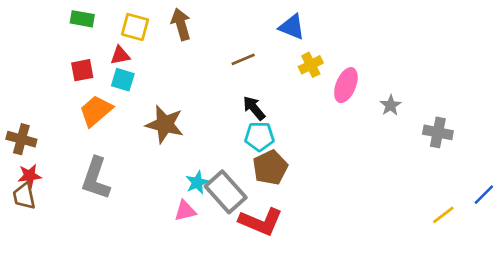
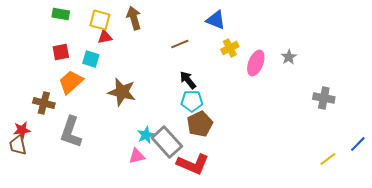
red triangle: (120, 55) -> (105, 37), moved
gray star: (391, 105) -> (289, 57), moved
brown cross: (21, 139) -> (44, 103), moved

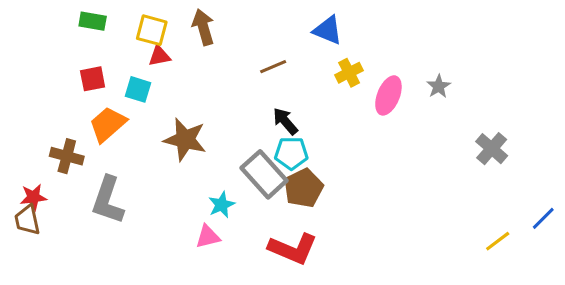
gray cross: (324, 98) -> (492, 149), turned 30
gray rectangle: (167, 142) -> (264, 174), moved

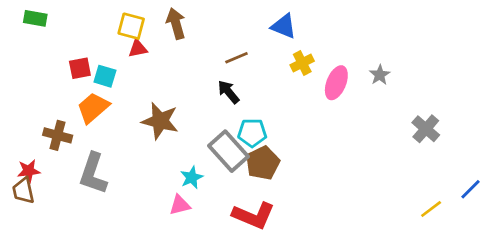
green rectangle: (93, 21) -> (35, 18), moved
cyan square: (138, 89) -> (105, 76), moved
black arrow: (285, 121) -> (229, 92), moved

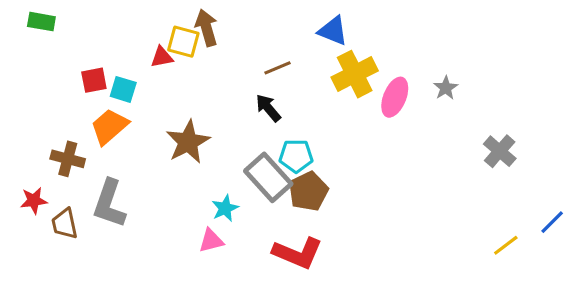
yellow square: (131, 26) -> (183, 42), moved
yellow cross: (302, 63) -> (355, 74), size x1.6
brown star: (160, 121) -> (188, 142), turned 30
brown trapezoid: (23, 191) -> (65, 224), moved

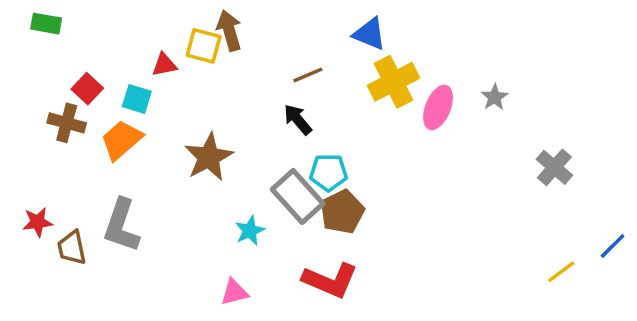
red triangle: (162, 57) -> (164, 65), moved
red square: (94, 80) -> (87, 89), moved, turned -36
brown cross: (68, 159) -> (67, 123), moved
pink triangle: (211, 241) -> (234, 292), moved

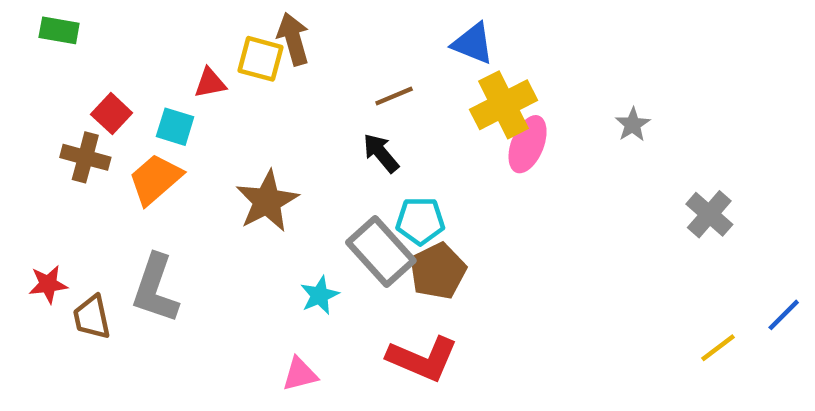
pink ellipse: (438, 107) -> (528, 144), moved

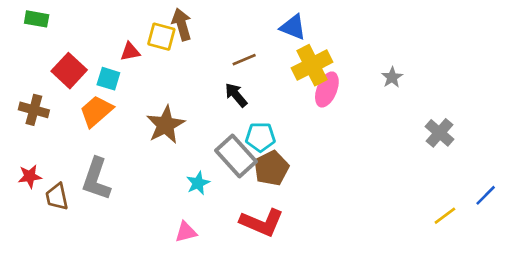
red square: (112, 114) -> (69, 71), size x1.4
brown cross: (85, 157) -> (34, 110), moved

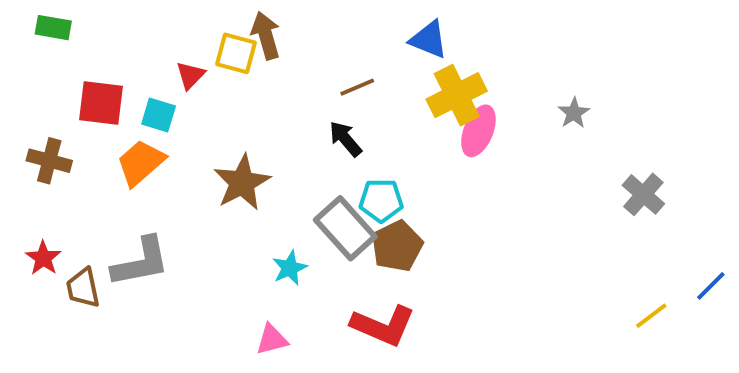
red triangle: (130, 52) -> (190, 75), turned -35
red square: (69, 71) -> (101, 103), turned -36
red star: (30, 176) -> (43, 258), turned -30
gray L-shape: (96, 179) -> (141, 262), turned -120

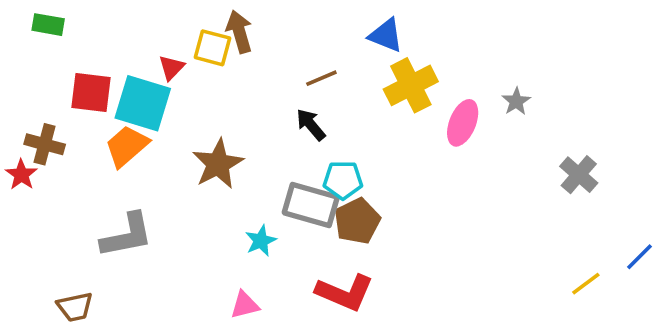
cyan square: (159, 115) -> (143, 103), size x1.8
pink ellipse: (478, 131) -> (463, 123), moved
gray rectangle: (345, 228) -> (311, 205), turned -32
red star: (43, 258) -> (21, 175), moved
brown trapezoid: (83, 288) -> (75, 307), moved, turned -90

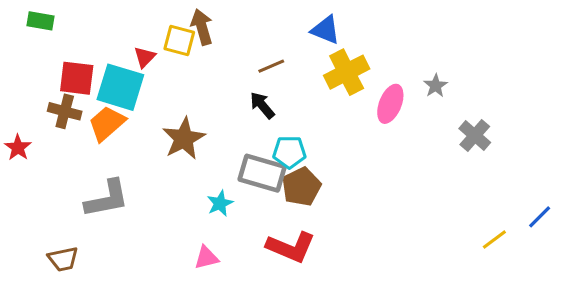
brown cross: (45, 144) -> (65, 111), moved
gray cross: (579, 175) -> (475, 135), moved

